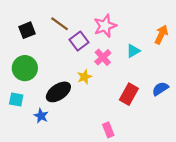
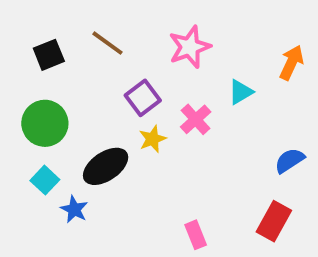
purple square: (79, 41) -> (143, 98), moved
pink cross: (103, 57) -> (196, 119), moved
red rectangle: (129, 94) -> (274, 221), moved
cyan square: (16, 100) -> (45, 180), moved, turned 32

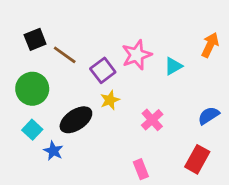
brown line: (108, 43) -> (65, 55), moved
pink star: (190, 47) -> (137, 55), moved
pink cross: (196, 119) -> (152, 120), moved

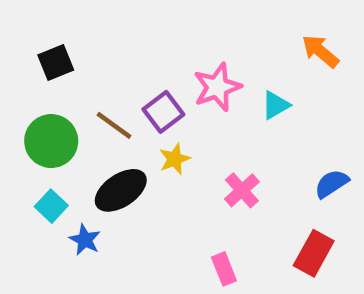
orange arrow: (210, 45) -> (320, 51), moved, turned -75
brown line: (65, 55) -> (114, 125), moved

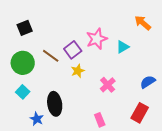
black ellipse: (121, 190) -> (55, 104), moved, turned -65
blue star: (85, 240) -> (37, 119), moved

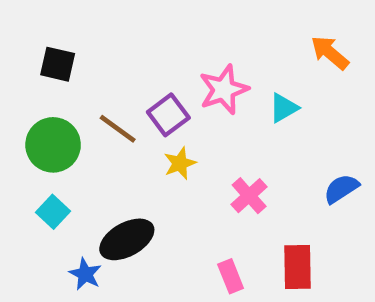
black square: (25, 28) -> (58, 64), turned 35
black ellipse: (55, 104) -> (127, 239), turned 70
red rectangle: (140, 113) -> (297, 267), moved, turned -30

